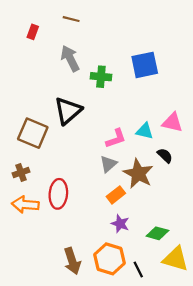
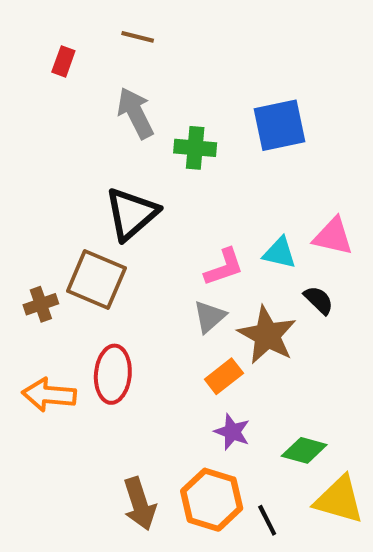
brown square: (33, 133) -> (96, 280), moved
brown cross: (21, 173) -> (41, 304), moved

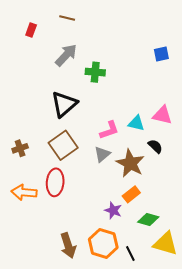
gray arrow: (135, 113) -> (66, 55), turned 70
blue square: (279, 125) -> (161, 54), moved, size x0.6
brown square: (96, 280) -> (63, 145), moved, turned 32
orange rectangle: (224, 376) -> (131, 194), moved

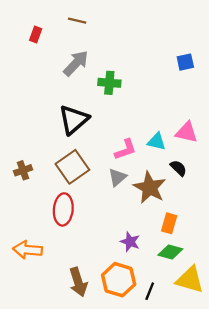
orange arrow: (24, 192) -> (28, 250), moved
orange rectangle: (131, 194) -> (169, 223), moved, turned -36
black line: (130, 253) -> (150, 291), turned 49

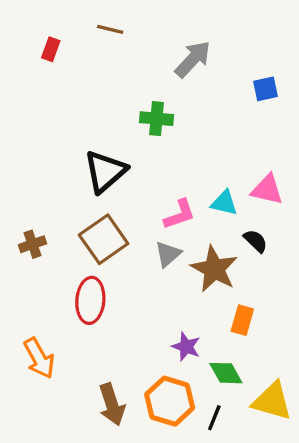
gray arrow: (76, 63) -> (193, 59), moved
orange arrow: (28, 250) -> (39, 358), turned -124
green diamond: (170, 252) -> (226, 373), moved, turned 45

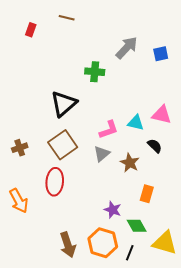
gray arrow: (193, 59) -> (127, 48), moved
brown star: (214, 269) -> (130, 163), size x0.7
orange arrow: (39, 358) -> (19, 201), moved

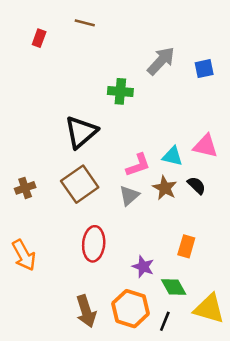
brown star: (130, 163) -> (165, 188), moved
red ellipse: (55, 182) -> (94, 244), moved

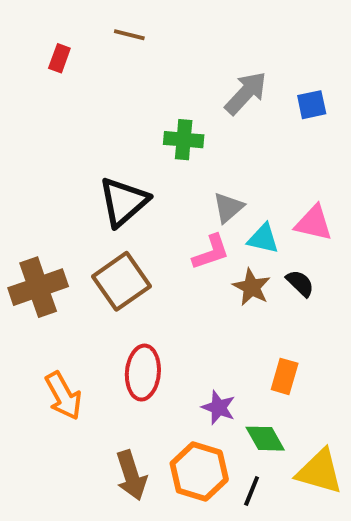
brown cross: (25, 188) -> (38, 287), size x1.8
gray triangle: (129, 196) -> (228, 208), moved
orange arrow: (24, 255) -> (63, 396), moved

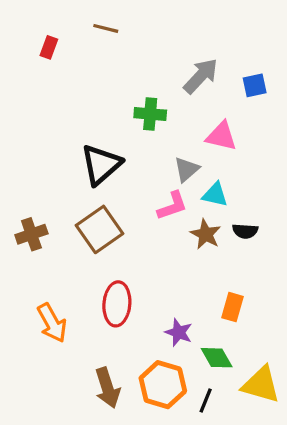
pink triangle: (314, 223) -> (221, 136), moved
black semicircle: (300, 283) -> (245, 231), turned 140
brown cross: (38, 287) -> (31, 234), size x0.7

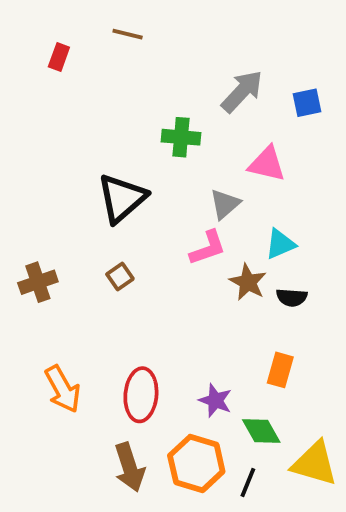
cyan triangle: (215, 195) -> (280, 244), moved, turned -36
brown square: (99, 229) -> (120, 276), size x0.5
black semicircle: (245, 231) -> (292, 297), moved
red ellipse: (117, 304) -> (141, 395), moved

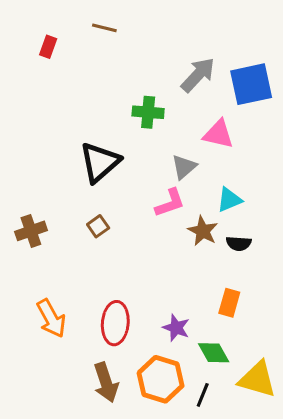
blue square: (307, 103) -> (251, 84), size x1.8

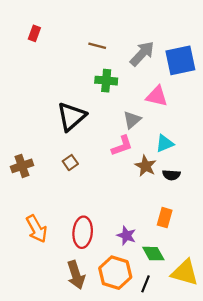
brown line: (104, 28) -> (97, 46), moved

